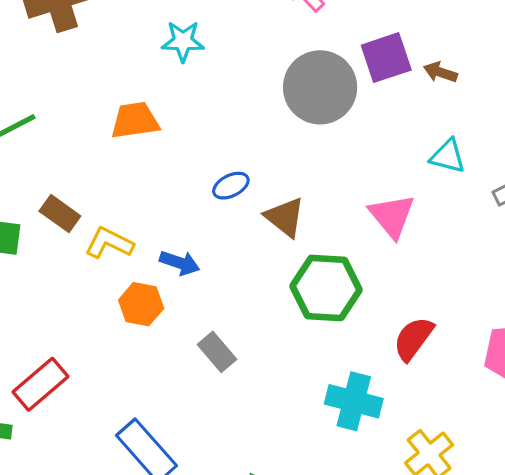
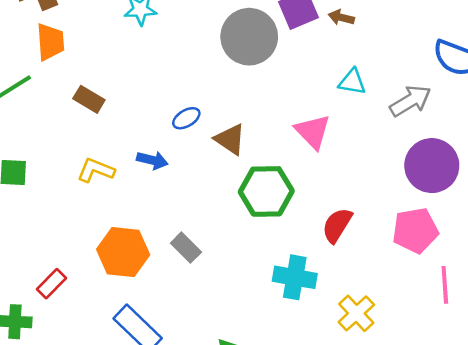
orange trapezoid: (135, 120) -> (50, 42), moved, turned 99
brown rectangle: (60, 214) -> (89, 99), moved
blue arrow: (180, 263) -> (152, 160), moved
orange hexagon: (141, 304) -> (123, 252), moved, size x1.5
red rectangle: (40, 384) -> (51, 284), size x0.7

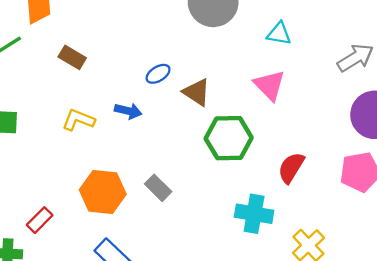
cyan triangle: (352, 82) -> (279, 34), moved

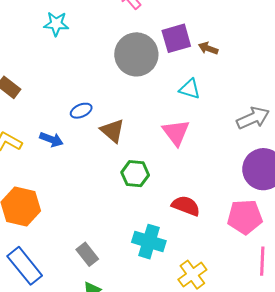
green hexagon: (229, 138) -> (135, 174), size x0.7
red semicircle: (291, 168) -> (186, 206), turned 72
gray rectangle: (158, 188) -> (87, 254), moved

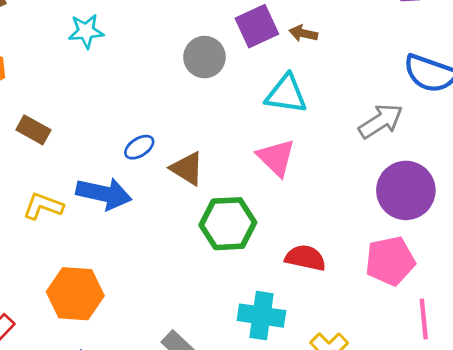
gray circle: (136, 54) -> (204, 57), size x0.7
cyan triangle: (190, 89) -> (286, 94), size x1.4
blue arrow: (51, 139) -> (104, 194), size x1.6
green hexagon: (135, 174) -> (228, 224), size x1.4

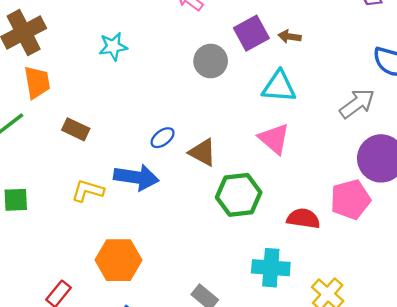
pink pentagon: (390, 261) -> (350, 199), moved

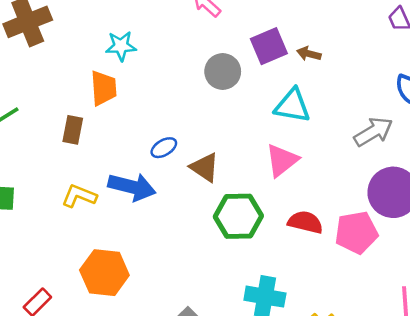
orange trapezoid: (37, 82) -> (104, 88), moved
brown rectangle: (76, 129) -> (73, 130), turned 70
pink triangle: (274, 139) -> (282, 160), turned 36
red semicircle: (303, 219) -> (305, 222), moved

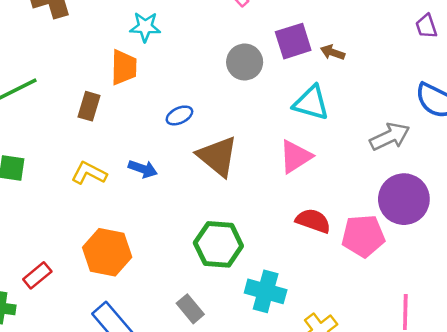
blue ellipse: (164, 148) -> (179, 115), moved
brown triangle: (205, 167) -> (217, 156), size x1.4
blue arrow: (132, 187) -> (143, 169), size x0.6
green hexagon: (238, 216) -> (218, 244), moved

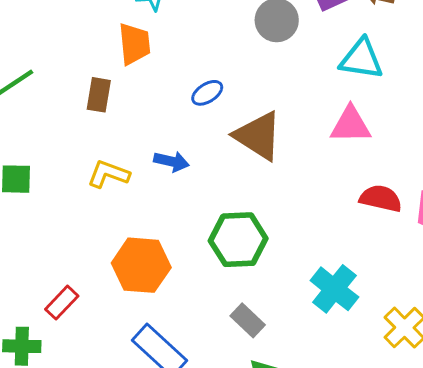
pink triangle: (295, 157) -> (351, 125), turned 39
green hexagon: (218, 244) -> (238, 240), moved
cyan cross: (266, 291) -> (334, 289), turned 30

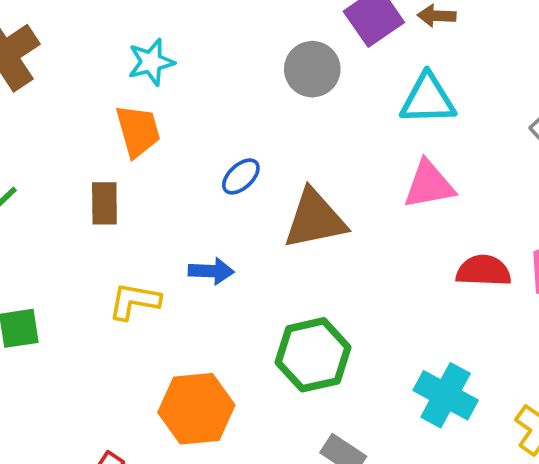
brown triangle: (258, 136) -> (315, 219), turned -34

